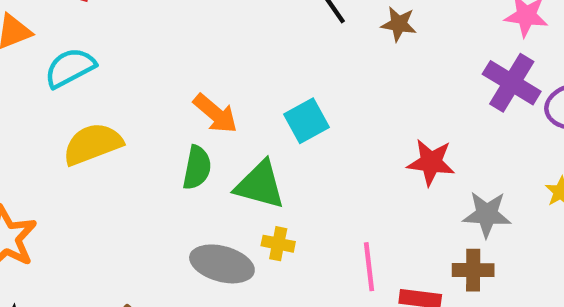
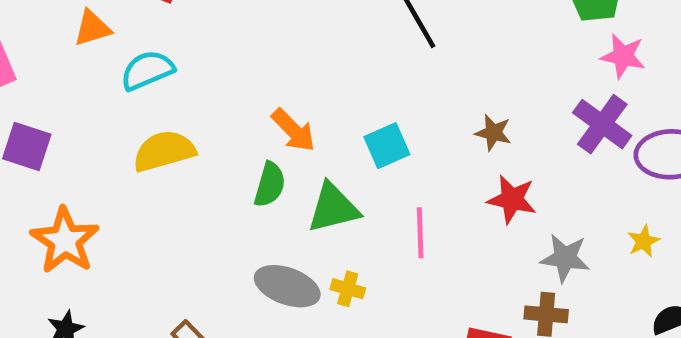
brown star: (399, 24) -> (493, 133), moved
green triangle: (260, 185) -> (333, 208), turned -34
yellow cross: (278, 244) -> (348, 289), moved
pink line: (369, 267) -> (420, 233), moved

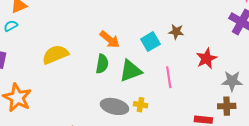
cyan semicircle: (147, 70) -> (11, 26), moved, size x0.6
brown star: (493, 133) -> (176, 32), moved
red star: (512, 199) -> (206, 59), turned -30

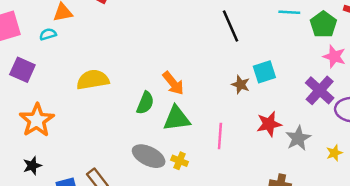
orange arrow: (110, 39) -> (173, 83), moved
cyan square: (150, 42) -> (264, 72), moved
gray star: (232, 81) -> (298, 138), moved, turned 30

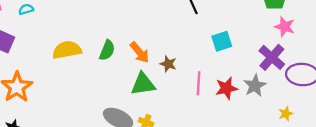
brown star: (241, 85) -> (168, 64), moved
green semicircle: (145, 103) -> (107, 50), moved
pink line: (220, 136) -> (198, 83), moved
gray star: (298, 138) -> (255, 86), moved

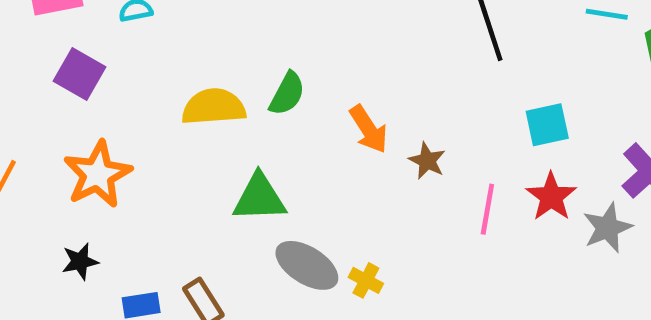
green semicircle: (107, 50) -> (287, 94), moved
green triangle: (143, 84) -> (259, 198), moved
red star: (226, 88) -> (551, 197), moved, turned -30

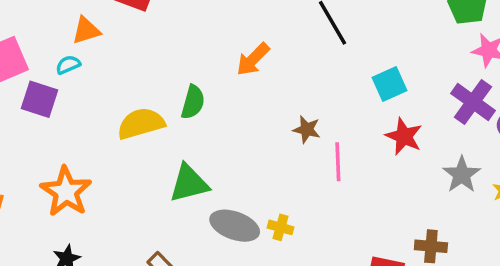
purple square: (80, 74) -> (40, 99), moved
orange arrow: (369, 129) -> (253, 59), moved, turned 90
pink line: (487, 209) -> (338, 162), moved
gray star: (607, 228) -> (462, 175), moved

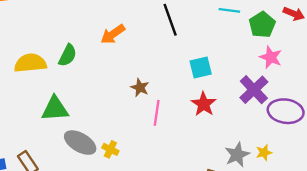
gray star: (462, 175) -> (237, 155), moved

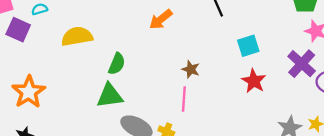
green semicircle: (68, 55) -> (117, 64), moved
yellow semicircle: (30, 63) -> (77, 36), moved
pink line: (157, 113) -> (184, 99), moved

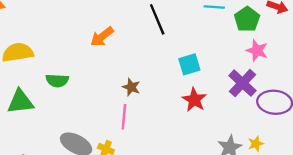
green semicircle: (117, 64) -> (57, 81), turned 70
green triangle: (110, 96) -> (20, 102), moved

